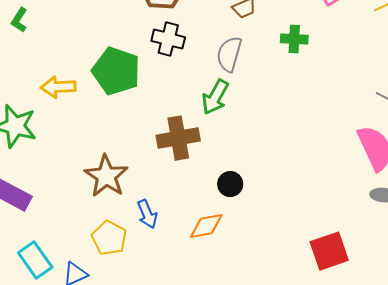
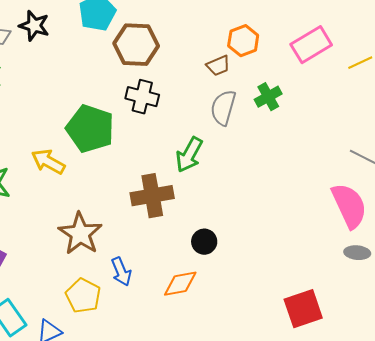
green cross: (294, 39) -> (268, 97), turned -32
gray semicircle: (229, 54) -> (223, 108), moved
yellow arrow: (58, 87) -> (48, 162), moved, turned 32

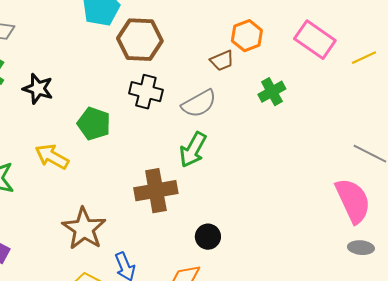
black star: (34, 26) -> (38, 89), moved
pink rectangle: (311, 45) -> (315, 40), turned 66
gray semicircle: (223, 108) -> (199, 104), moved, turned -135
green pentagon: (90, 129) -> (94, 124), size x0.7

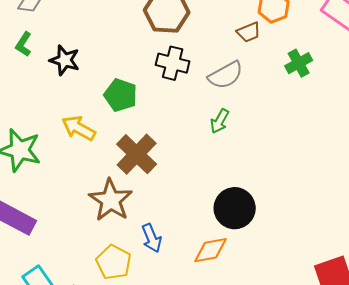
green arrow: (193, 150) -> (220, 121), size x0.7
brown cross: (156, 191) -> (137, 154), moved, turned -36
black circle: (208, 237) -> (235, 208), size x1.6

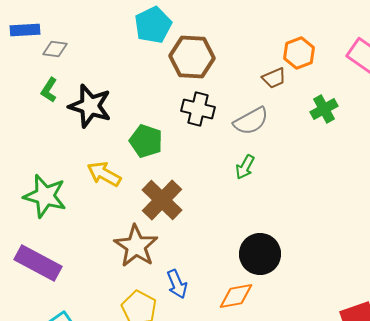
black star: (65, 60) -> (90, 106), size x1.4

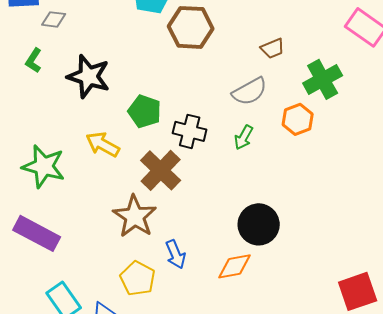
orange hexagon: (299, 53) -> (298, 119), moved
green L-shape: (49, 90) -> (34, 60), moved
black cross: (198, 109) -> (190, 131), moved
green cross: (324, 109) -> (323, 79), size x1.4

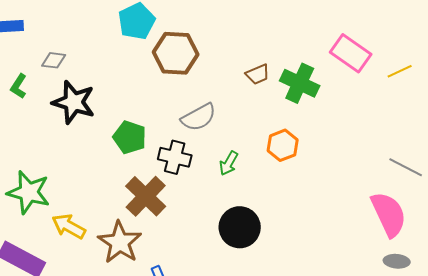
gray diamond: (54, 19) -> (54, 60), moved
green cross: (323, 79) -> (300, 83), moved, turned -36
gray semicircle: (250, 91) -> (199, 117), moved
yellow arrow: (103, 144) -> (69, 226), moved
black circle: (259, 224) -> (240, 227), moved

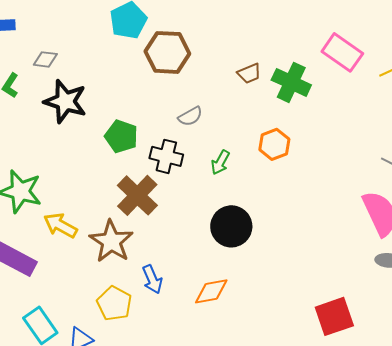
gray semicircle: (199, 117) -> (190, 116), size x0.7

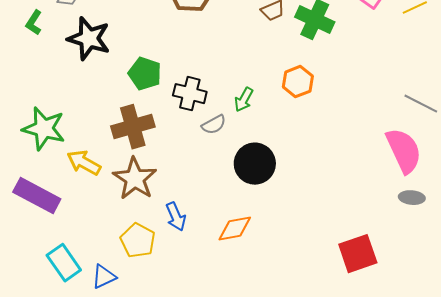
gray semicircle: (190, 116) -> (214, 125), moved
brown cross: (137, 195) -> (133, 127), moved, turned 30

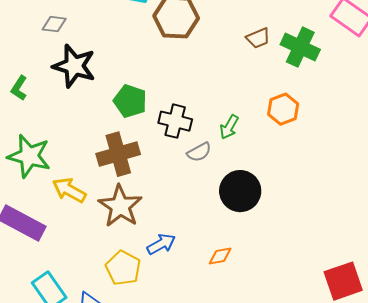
green L-shape: (34, 23) -> (19, 88), moved
blue arrow: (176, 217) -> (161, 244), turned -96
orange diamond: (235, 229) -> (220, 256), size x0.7

